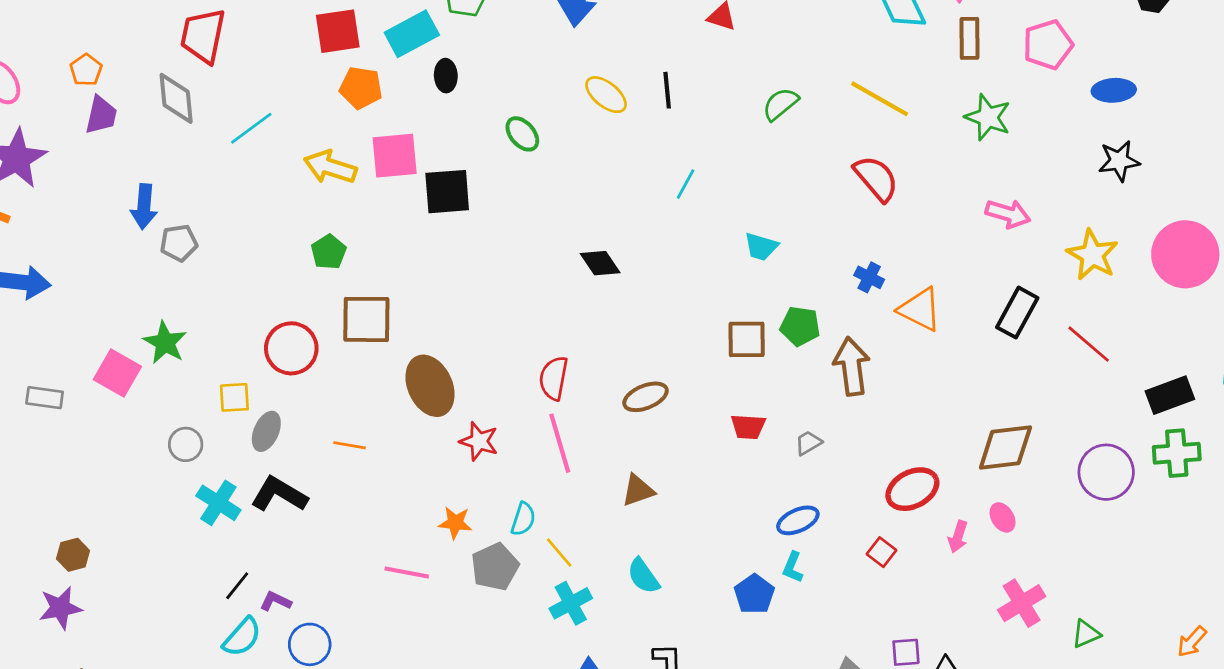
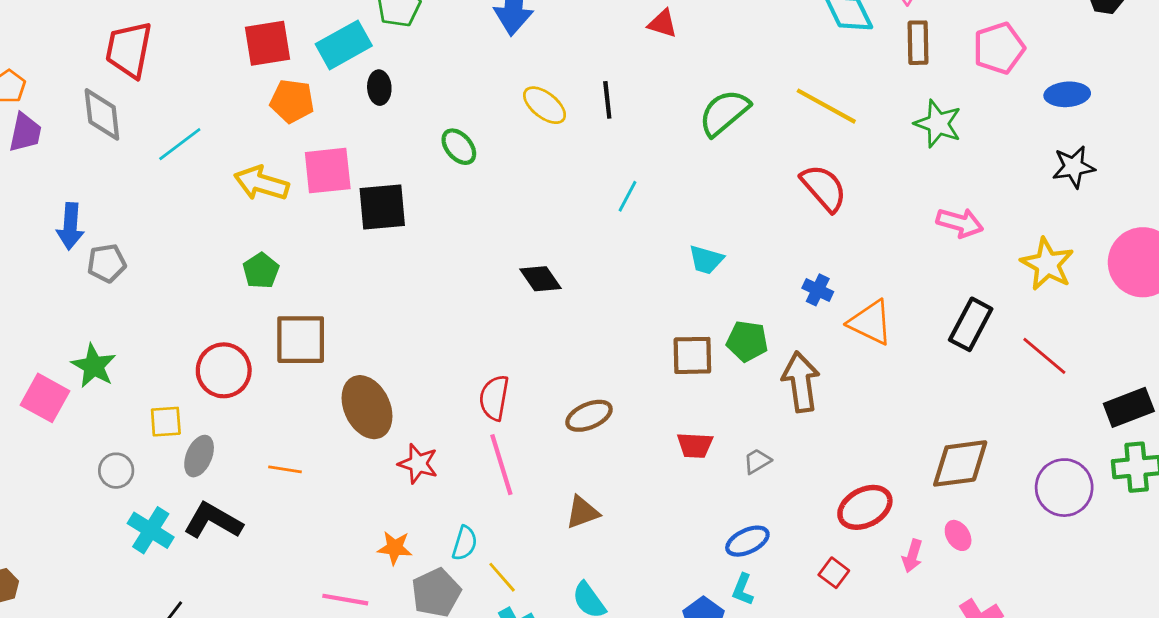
green semicircle: (780, 104) -> (724, 113), size x1.4

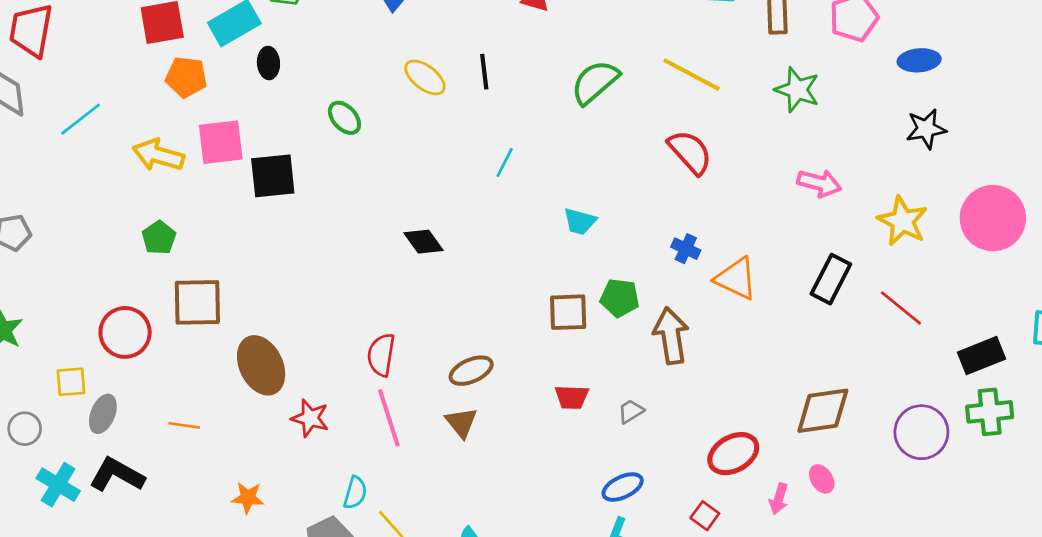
brown triangle: (582, 512) -> (461, 422), moved, turned -48
orange star: (395, 548) -> (248, 498), moved

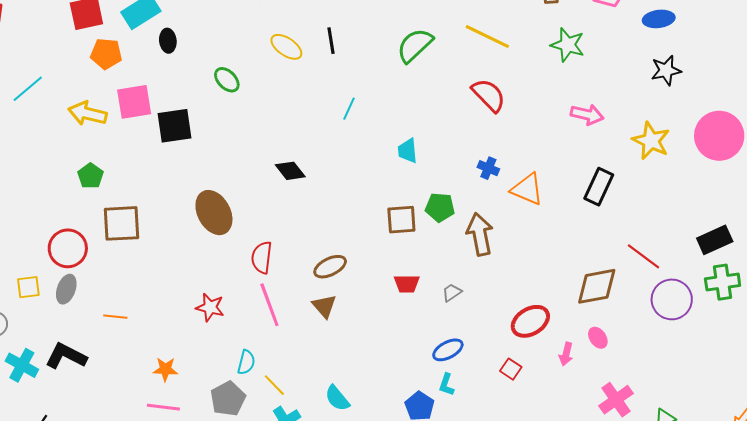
cyan trapezoid: (580, 221) -> (408, 151), turned 72
red line: (901, 308) -> (643, 256), moved
brown ellipse: (261, 365) -> (214, 213), moved
gray ellipse: (103, 414) -> (66, 289), moved

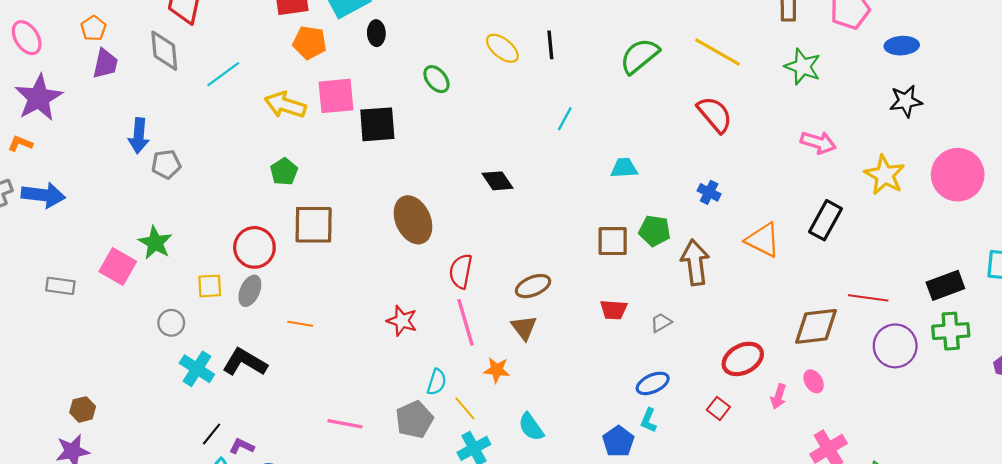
cyan trapezoid: (408, 151) -> (624, 168), turned 88
orange triangle: (527, 189) -> (763, 240), moved
red line: (643, 256) -> (868, 298), turned -33
orange star: (165, 369) -> (497, 370), moved

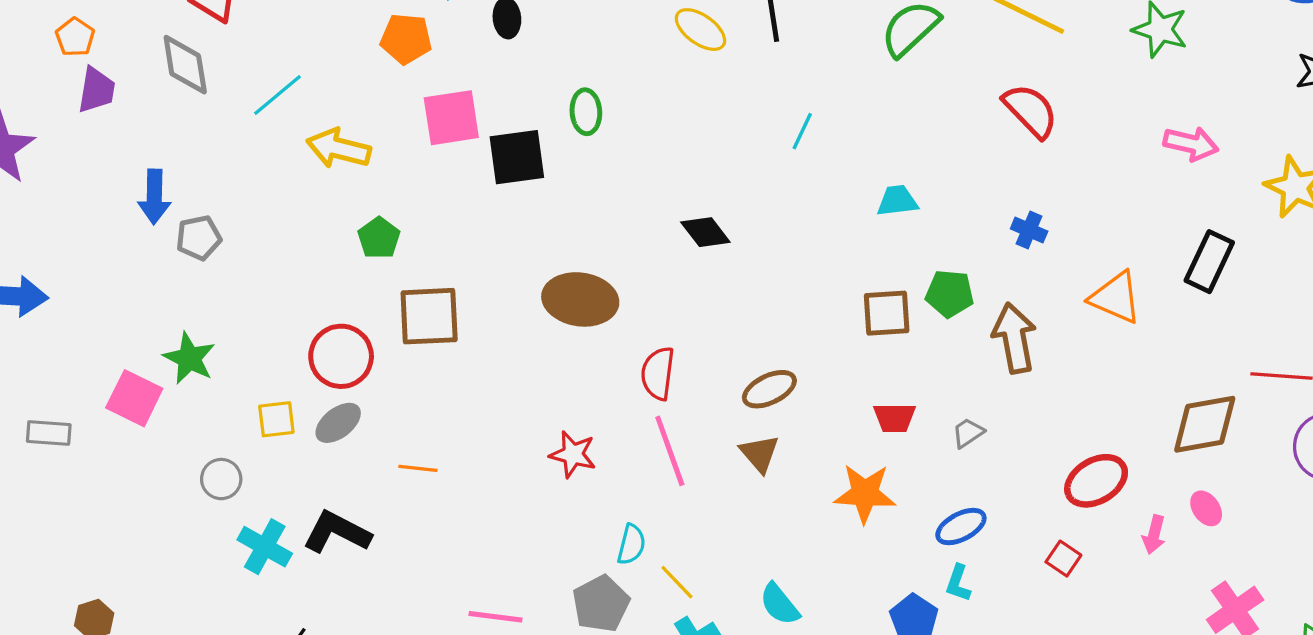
green ellipse: (436, 79) -> (586, 112), moved, turned 40
yellow arrow: (285, 105) -> (339, 148), moved
brown ellipse: (413, 220) -> (580, 299), turned -54
gray ellipse: (250, 291) -> (338, 423), turned 32
orange star: (497, 370) -> (865, 493), moved, size x1.5

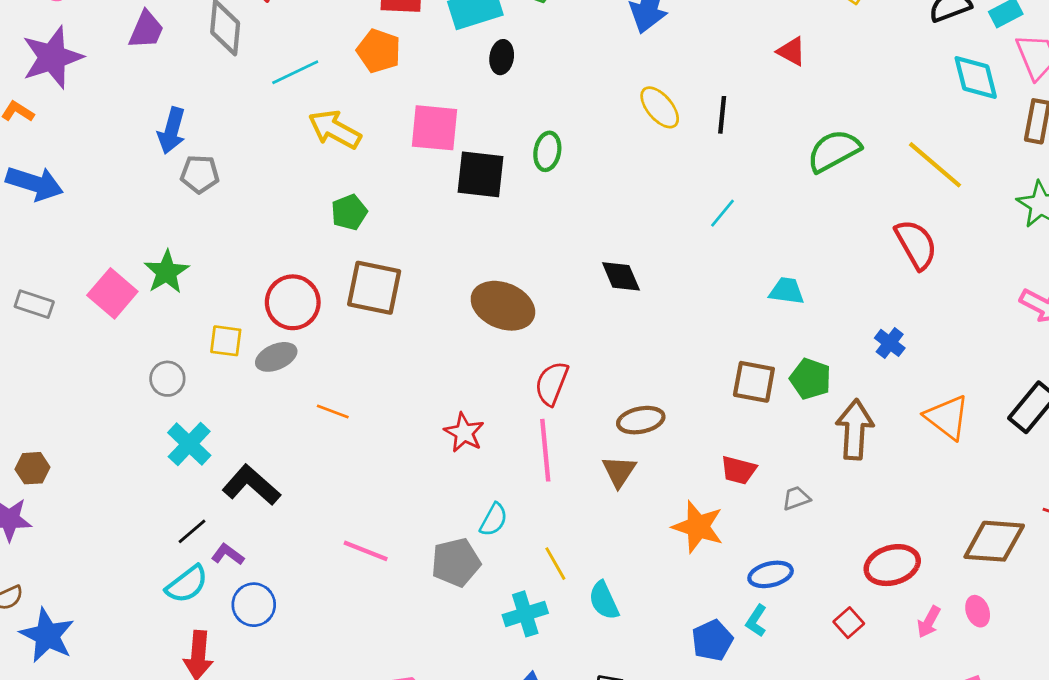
orange pentagon: (406, 39) -> (379, 51), moved
black L-shape: (337, 532) -> (251, 485), moved
yellow line: (677, 582) -> (555, 564), moved

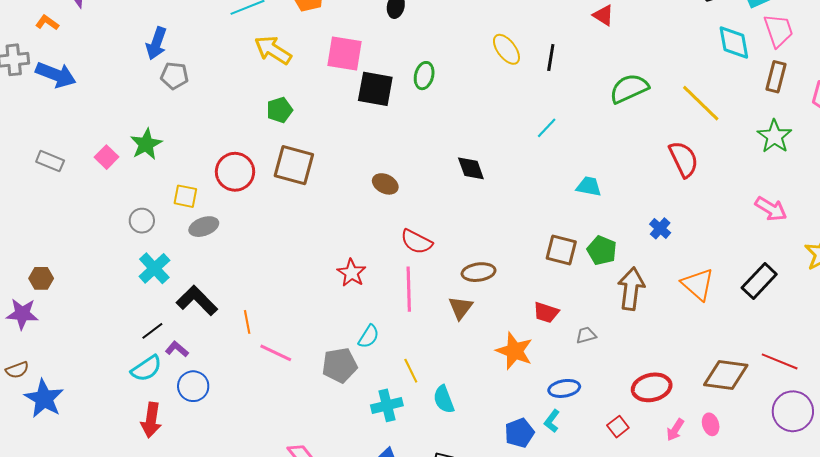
pink square: (112, 293) -> (106, 157), size x0.7
brown ellipse: (503, 306) -> (385, 184), size x0.6
gray ellipse: (276, 357) -> (204, 227), moved
red semicircle: (552, 383) -> (416, 242), turned -88
orange line: (333, 411) -> (247, 322), moved, turned 55

